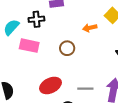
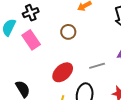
pink rectangle: (29, 46) -> (31, 40), turned 60

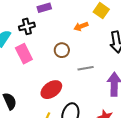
gray line: (97, 66) -> (86, 68), moved

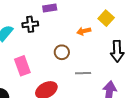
pink rectangle: (24, 54) -> (22, 66), moved

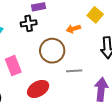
black cross: (30, 24) -> (29, 23), moved
brown circle: (62, 52) -> (52, 51), size x1.6

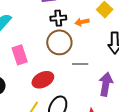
black cross: (29, 23) -> (58, 18), moved

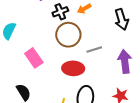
red ellipse: (43, 80) -> (73, 68), moved, turned 45

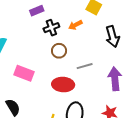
brown circle: (68, 35) -> (59, 51), size x0.6
pink rectangle: (34, 58) -> (24, 73), turned -36

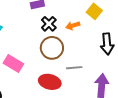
black cross: (51, 28) -> (49, 24), turned -35
brown circle: (59, 51) -> (52, 48), size x1.5

